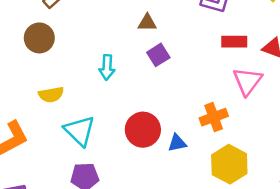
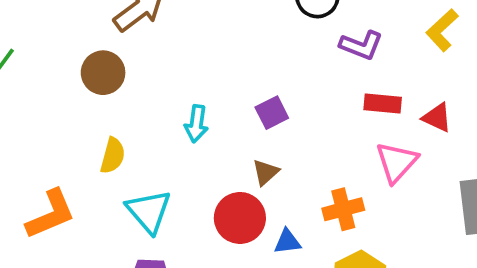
brown triangle: (147, 23) -> (265, 172), moved, turned -48
yellow semicircle: (51, 95) -> (113, 156), turned -70

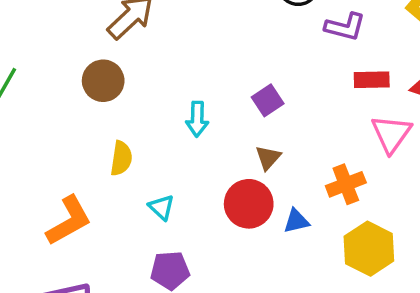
cyan triangle: (149, 211) -> (162, 207), size x0.6

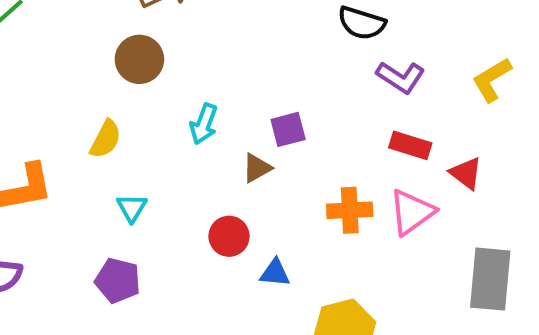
brown circle: (103, 81) -> (139, 59), moved
brown triangle: (268, 158) -> (257, 168), moved
orange cross: (346, 184) -> (350, 210), moved
red circle: (249, 204) -> (229, 236), size x0.7

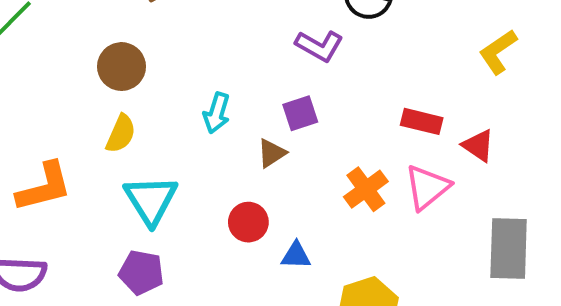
brown circle: (139, 59) -> (122, 67), moved
purple L-shape: (401, 77) -> (319, 46), moved
cyan triangle: (132, 208) -> (151, 200), size x1.8
orange cross: (350, 210) -> (366, 189), turned -30

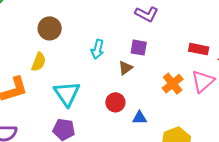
purple square: (300, 113) -> (139, 48), turned 30
yellow semicircle: (121, 134) -> (39, 62), moved

